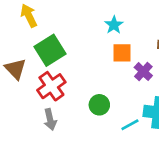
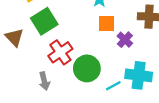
red cross: (51, 86) -> (60, 52), moved
green circle: (99, 105) -> (87, 68), size x1.5

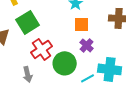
purple cross: (125, 40) -> (87, 45), moved

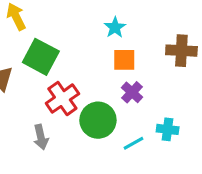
green square: (28, 22) -> (41, 57), turned -30
cyan cross: (110, 69) -> (168, 129), size x0.6

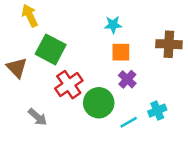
cyan star: (115, 27) -> (113, 25), turned 30
cyan cross: (168, 129) -> (157, 111), turned -30
gray arrow: (41, 137) -> (38, 117), moved, turned -36

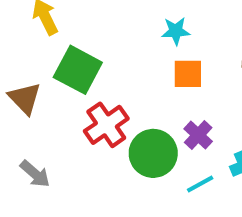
purple cross: (127, 79) -> (198, 135), moved
gray arrow: (38, 117) -> (35, 174), moved

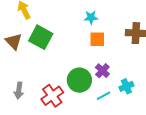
brown triangle: (25, 98) -> (14, 41), moved
red cross: (106, 125) -> (52, 96), moved
gray arrow: (35, 174) -> (19, 91), turned 56

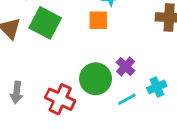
orange square: (97, 39) -> (98, 20), moved
red cross: (52, 96) -> (60, 99), turned -30

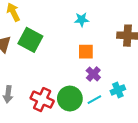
orange square: (98, 20) -> (86, 52), moved
green circle: (96, 79) -> (70, 99), moved

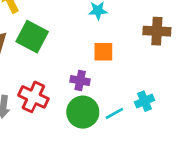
purple cross: (93, 74) -> (80, 81), moved, turned -32
red cross: (42, 100) -> (33, 97), moved

